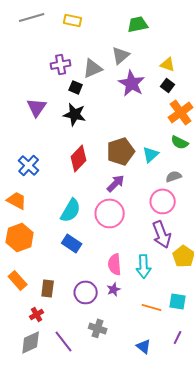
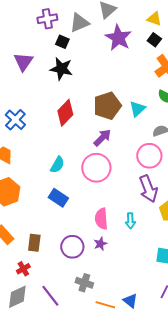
cyan semicircle: (71, 210) -> (57, 165), size x0.7
cyan arrow: (144, 266) -> (130, 221), size x0.7
orange line: (152, 307) -> (105, 305), moved

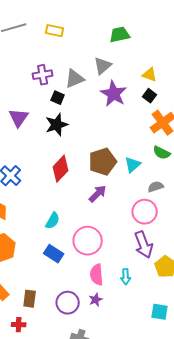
black star: (61, 69) -> (57, 125), turned -30
pink circle: (96, 168) -> (88, 241), moved
red cross: (23, 269) -> (19, 325), turned 32

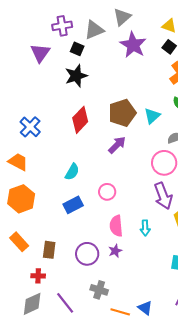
purple triangle: (19, 118) -> (40, 53), moved
pink circle: (88, 241) -> (107, 192), size x0.6
blue rectangle: (54, 254) -> (73, 205), turned -60

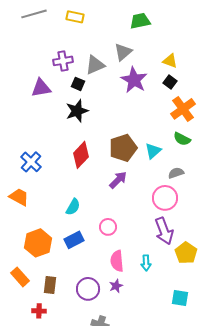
purple triangle: (40, 53) -> (41, 88), turned 45
orange hexagon: (21, 199) -> (38, 243), moved

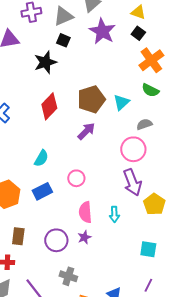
black square: (78, 84) -> (63, 40), moved

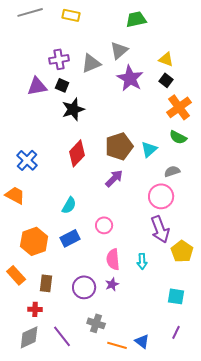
black square: (63, 40) -> (62, 85), moved

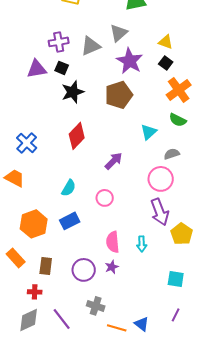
brown pentagon: (119, 146) -> (119, 95), moved
pink circle: (104, 225) -> (105, 198), moved

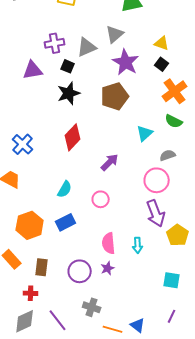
black square: (62, 68) -> (68, 66), moved

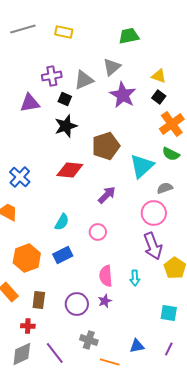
brown pentagon: (115, 96) -> (106, 146), moved
cyan triangle: (145, 133) -> (142, 166), size x1.5
red diamond: (73, 137) -> (70, 170), turned 52
blue triangle: (138, 325) -> (137, 346), moved, turned -49

